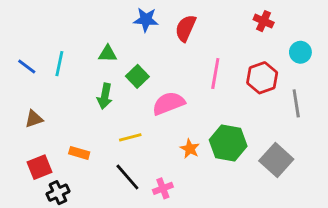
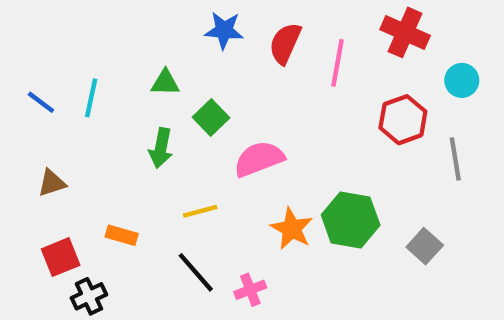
red cross: (264, 21) -> (405, 32), size x1.5
pink line: (215, 74) -> (337, 63), moved
orange star: (190, 149) -> (292, 229), size x1.4
gray square: (276, 160) -> (425, 246), size x0.7

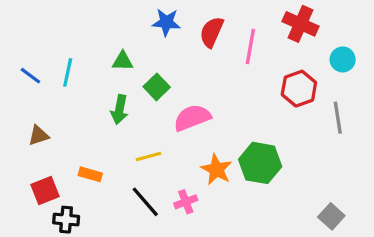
gray square: (425, 246) -> (331, 216), moved
pink cross: (250, 290) -> (186, 202), moved
black cross: (89, 296) -> (66, 220), turned 30

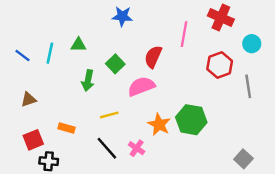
red semicircle: (212, 32) -> (153, 57), moved
green triangle: (123, 61) -> (78, 45), moved
pink cross: (186, 202) -> (137, 148), turned -35

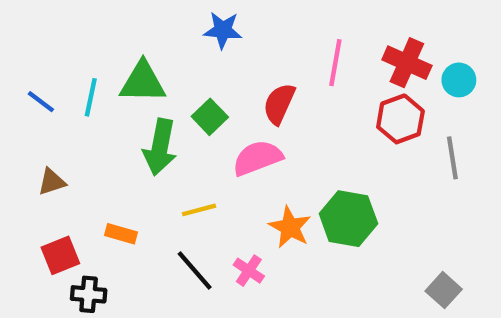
red cross: (221, 18) -> (407, 63), moved
green triangle: (78, 45) -> (143, 82), size x1.6
green arrow: (88, 80) -> (160, 147), size x1.4

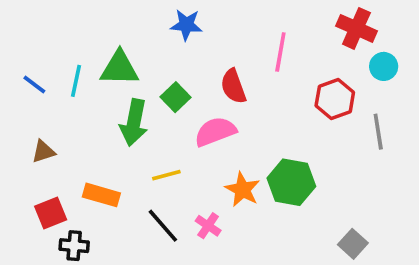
red cross: (407, 63) -> (356, 28), moved
red semicircle: (279, 104) -> (233, 86), turned -44
orange rectangle: (121, 234) -> (101, 195), size x1.4
gray square: (444, 290) -> (353, 244), moved

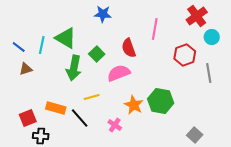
red cross: (356, 28) -> (197, 16), turned 30
green triangle: (119, 68) -> (66, 38), turned 30
brown triangle: (43, 152) -> (26, 69), moved
black line: (163, 226) -> (80, 118), moved

